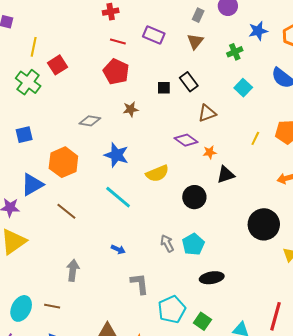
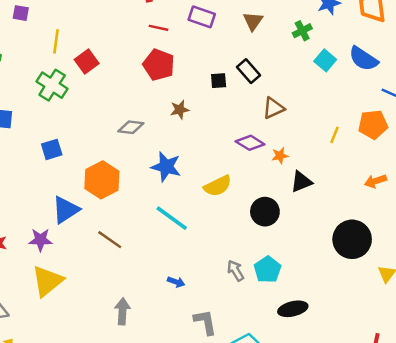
cyan square: (243, 88) -> (325, 60), moved

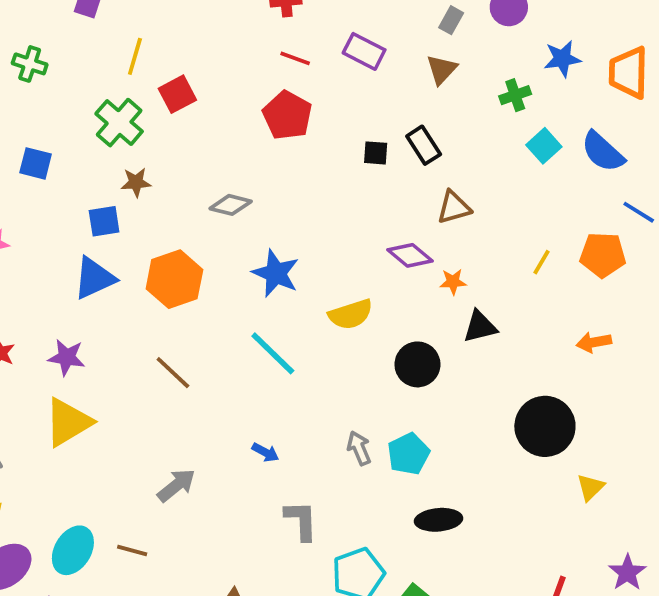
brown star: (180, 110) -> (136, 182), moved
blue triangle: (66, 210) -> (94, 278), moved
gray arrow: (122, 311) -> (176, 485), turned 40

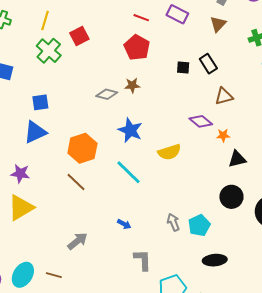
yellow line: (135, 56) -> (45, 20), moved
brown star: (136, 182) -> (132, 85), moved
orange hexagon: (174, 279) -> (82, 148), moved
black circle: (417, 364) -> (231, 197), moved

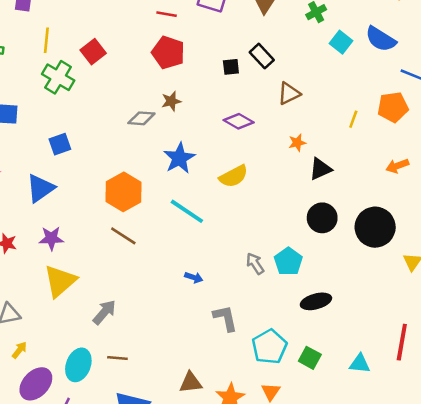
purple diamond: (201, 121) -> (239, 121), moved
blue star: (130, 130) -> (179, 158), turned 30
blue triangle: (35, 132) -> (40, 188), moved
gray arrow: (77, 241) -> (104, 312), moved

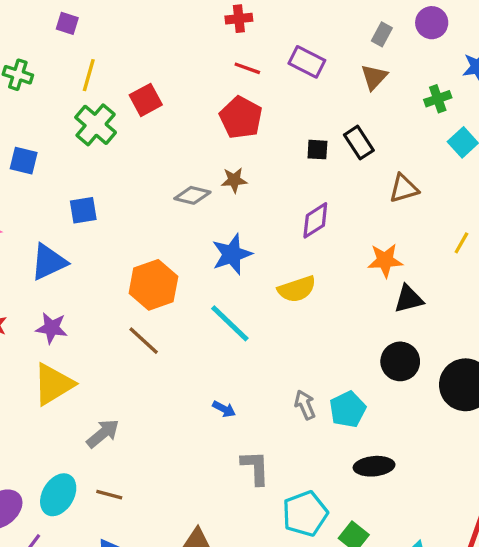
brown triangle: (289, 93) -> (404, 188), moved
purple diamond: (239, 121) -> (315, 220), turned -72
orange star: (297, 143) -> (385, 260), size x1.5

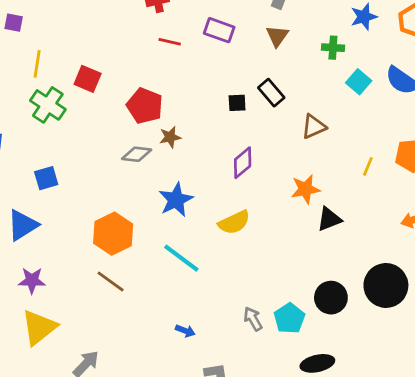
green cross: (438, 99) -> (333, 48), turned 30
red square: (146, 100) -> (88, 79), turned -32
red pentagon: (241, 118) -> (145, 106), moved
black circle: (400, 361) -> (331, 298), moved

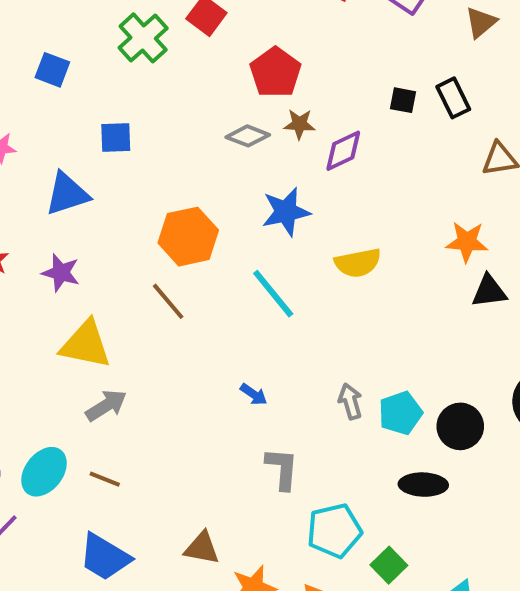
purple diamond: (243, 163) -> (343, 151), moved
black circle: (331, 298) -> (460, 426), moved
yellow triangle: (39, 327) -> (86, 344), moved, turned 36

